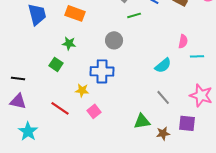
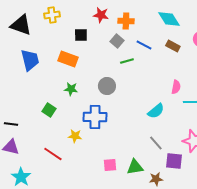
green star: (69, 43) -> (71, 89), moved
pink square: (94, 111) -> (110, 165), moved, turned 32
purple square: (187, 123) -> (174, 161), moved

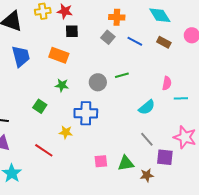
red star: (101, 15) -> (65, 11), moved
green line: (127, 61) -> (122, 75), moved

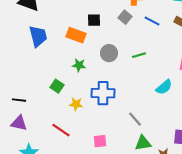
black square: (72, 31) -> (94, 20), moved
gray circle: (98, 82) -> (109, 53), moved
yellow star: (66, 132) -> (76, 104), moved
gray line: (147, 139) -> (135, 119), moved
pink square: (101, 161) -> (100, 141), moved

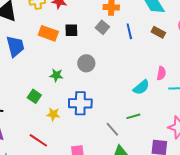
blue line: (152, 21) -> (129, 31), turned 49
orange rectangle: (76, 35) -> (48, 33), moved
green line: (139, 55) -> (133, 116), moved
cyan semicircle: (164, 87) -> (141, 87), moved

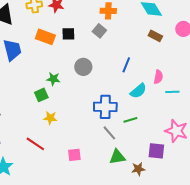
blue line: (129, 31) -> (126, 65), moved, turned 35
green square: (34, 96) -> (41, 95), moved, turned 32
blue cross: (80, 103) -> (105, 107), moved

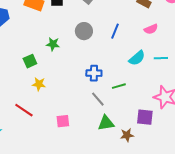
gray circle: (83, 67) -> (84, 31), moved
pink semicircle: (158, 77) -> (151, 29), moved, turned 56
green star: (53, 79) -> (53, 44), moved
cyan semicircle: (138, 91) -> (137, 58), moved
blue cross: (105, 107) -> (94, 73), size x0.7

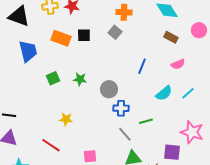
gray circle: (84, 31) -> (109, 89), moved
cyan line: (161, 58) -> (188, 93), turned -40
green square: (30, 61) -> (53, 78), moved

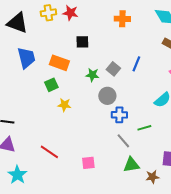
gray square: (115, 32) -> (113, 69), moved
orange rectangle: (61, 38) -> (59, 63), moved
blue line: (142, 66) -> (136, 64), moved
green star: (80, 79) -> (92, 75), moved
yellow star: (66, 119) -> (64, 105), moved

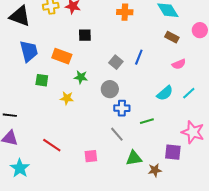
green star: (92, 75) -> (81, 77), moved
green square: (51, 85) -> (42, 80), moved, turned 32
gray line: (123, 141) -> (117, 134), moved

